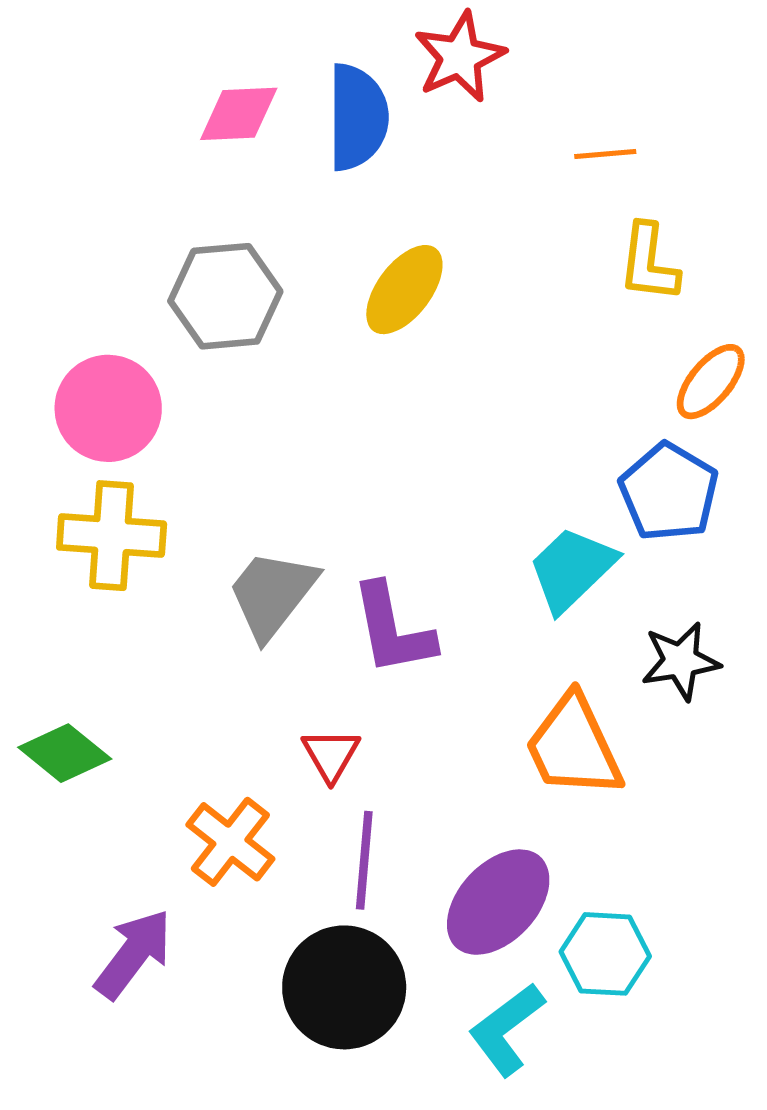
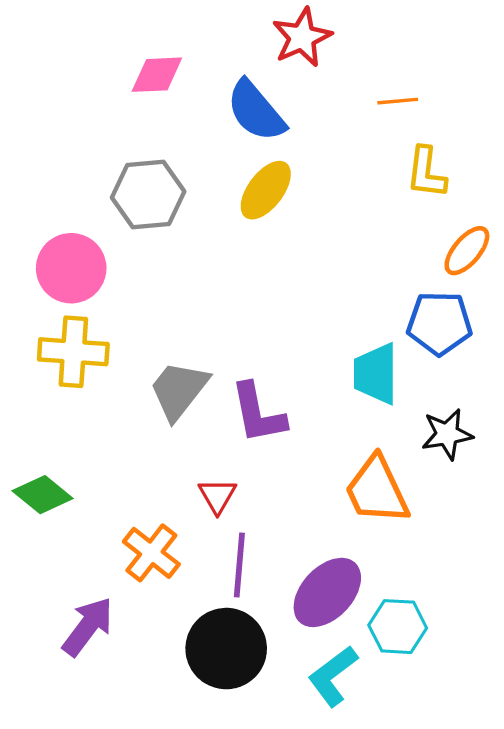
blue semicircle: (358, 117) -> (256, 111), moved, turned 140
blue pentagon: (669, 492) -> (439, 323), turned -30
cyan trapezoid: (572, 569) -> (376, 374), turned -46

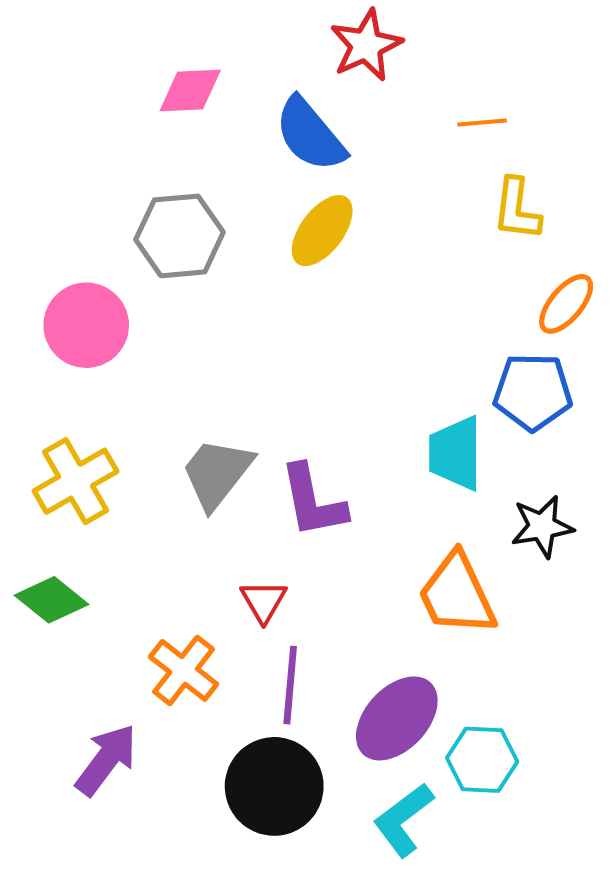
yellow cross: (73, 352) -> (76, 481), moved, turned -34

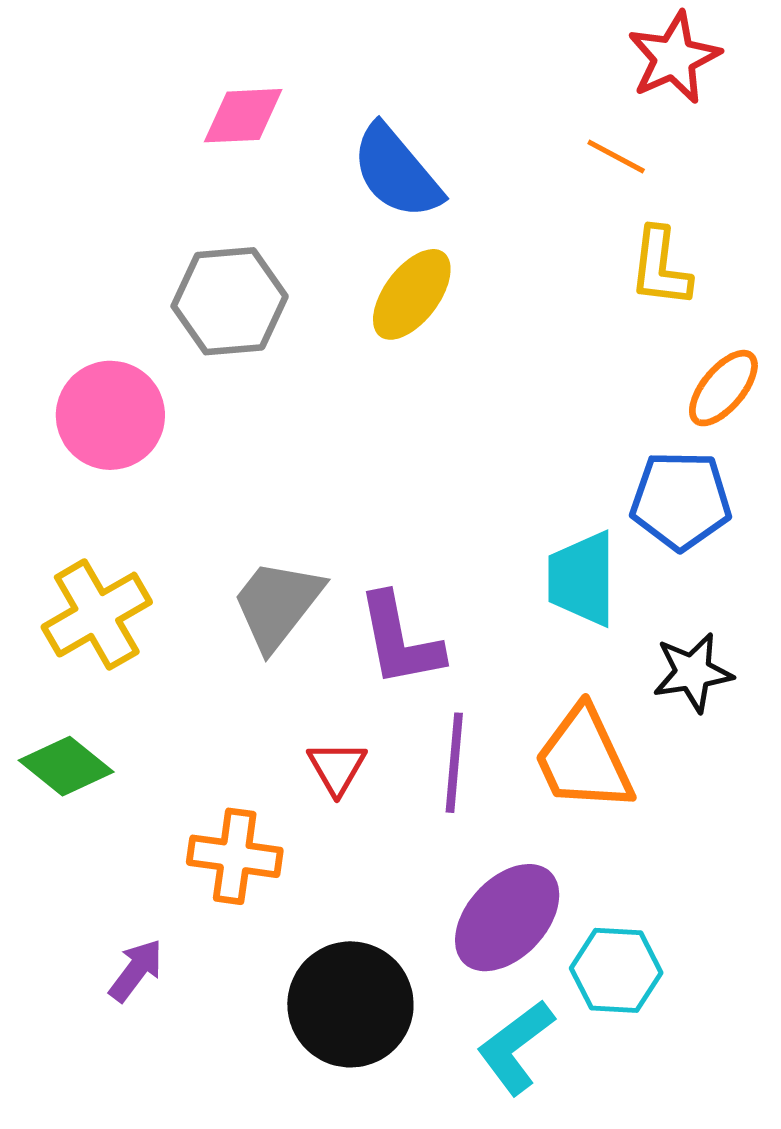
red star: (366, 45) -> (674, 58), moved
orange line: (482, 123) -> (616, 156), turned 33
orange cross: (184, 670) -> (235, 856), turned -30
purple line: (290, 685) -> (454, 763), moved
purple arrow: (106, 760) -> (136, 970), size x0.7

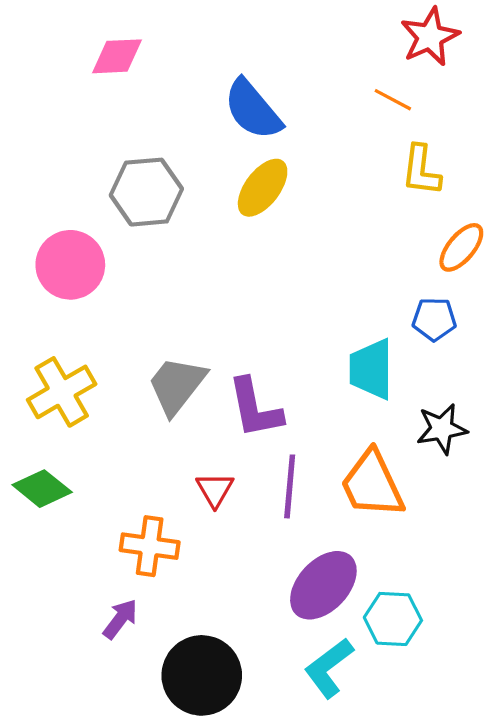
pink diamond: (243, 116) -> (117, 56), moved
blue pentagon: (681, 500) -> (434, 319), size x0.7
purple arrow: (136, 970) -> (120, 619), moved
black circle: (350, 1004) -> (202, 675), moved

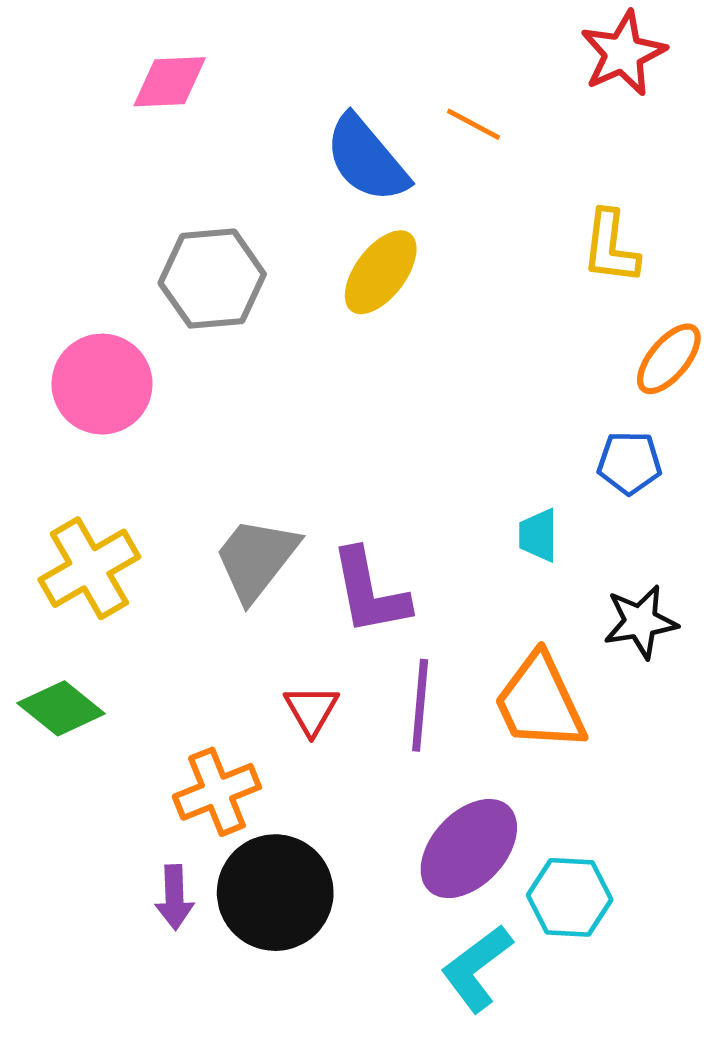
orange line: (393, 100) -> (474, 124), moved
cyan trapezoid: (371, 369) -> (538, 535), size x0.6
orange cross: (150, 546) -> (217, 792), turned -30
purple arrow: (120, 619) -> (174, 897), turned 141
black circle: (202, 675) -> (275, 893), moved

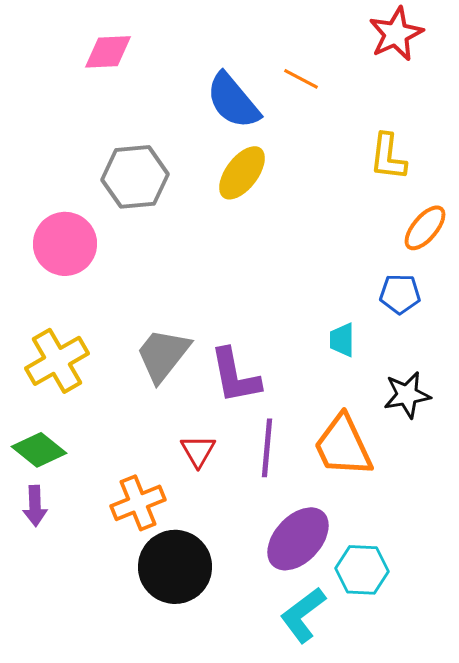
purple arrow: (174, 897) -> (35, 506), moved

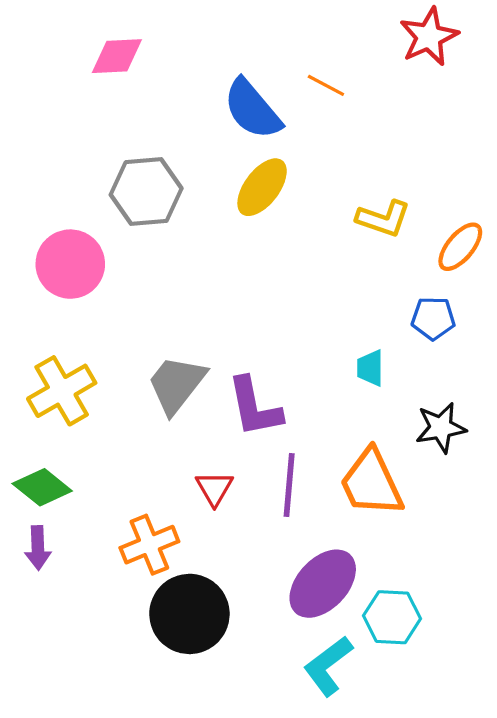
yellow L-shape: (388, 157) -> (383, 219), moved, turned -78

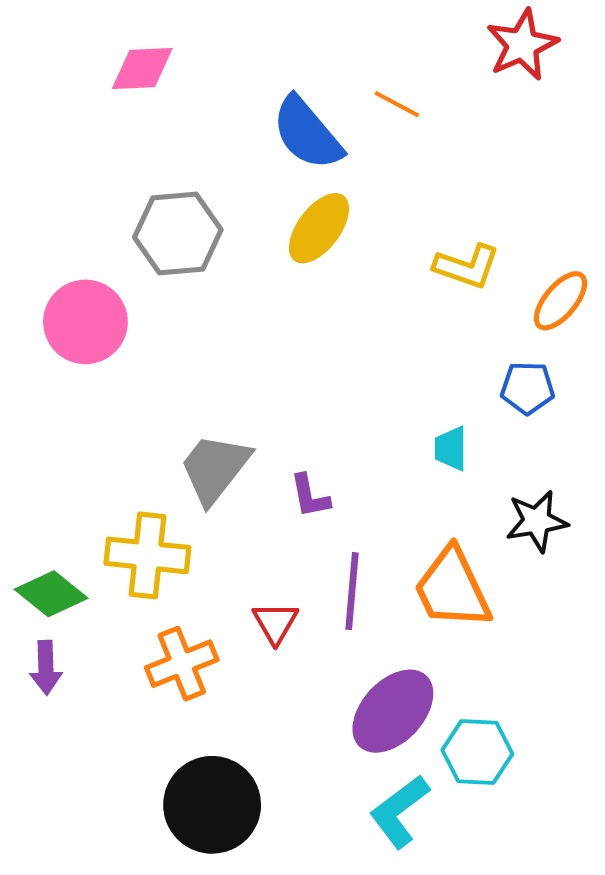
yellow cross: (62, 391) -> (147, 555), moved, turned 36
purple L-shape: (254, 407) -> (310, 496), size x0.6
red triangle: (214, 488) -> (275, 623), moved
black circle: (189, 614) -> (212, 805), moved

